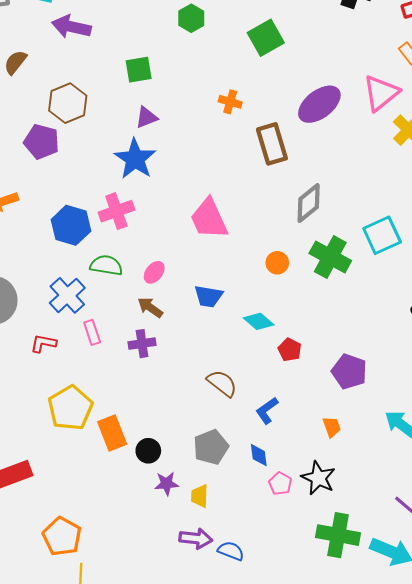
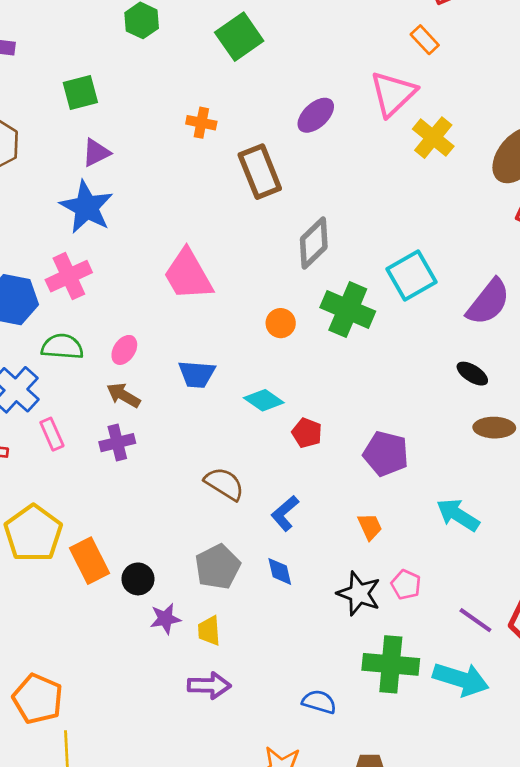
purple ellipse: (319, 104) -> (316, 115), size x0.7
pink pentagon: (280, 484) -> (406, 585), moved
blue semicircle: (231, 551) -> (319, 702), moved

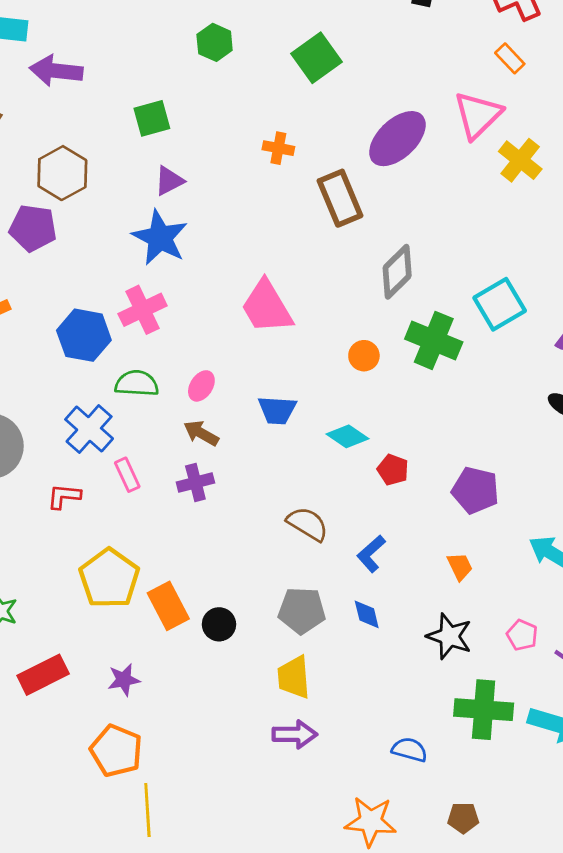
purple ellipse: (316, 115) -> (397, 139), size x1.5
gray pentagon: (218, 567) -> (302, 610), turned 30
pink pentagon: (406, 585) -> (522, 635), moved
purple star: (165, 619) -> (124, 680), moved
yellow trapezoid: (209, 631) -> (294, 677), size x1.4

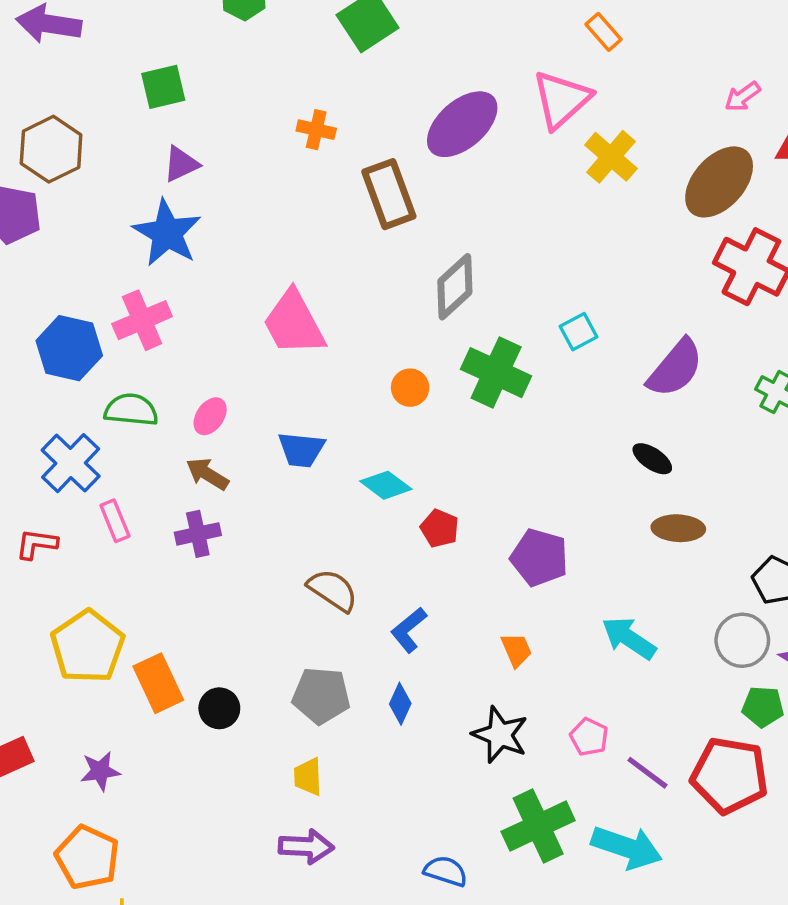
cyan square: (500, 304) -> (578, 332), size x0.6
blue diamond: (367, 614) -> (400, 704), turned 36
yellow trapezoid: (294, 677) -> (308, 777), size x0.7
green cross: (484, 710) -> (538, 826), turned -32

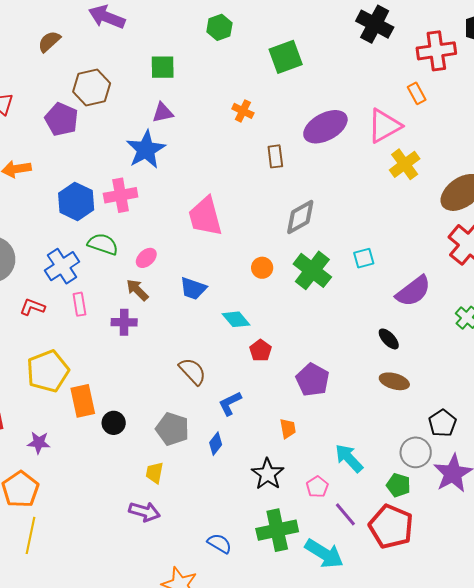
brown rectangle: (389, 194) -> (275, 156), size x0.6
cyan arrow: (629, 638) -> (349, 458), moved
green pentagon: (763, 707) -> (398, 485), moved

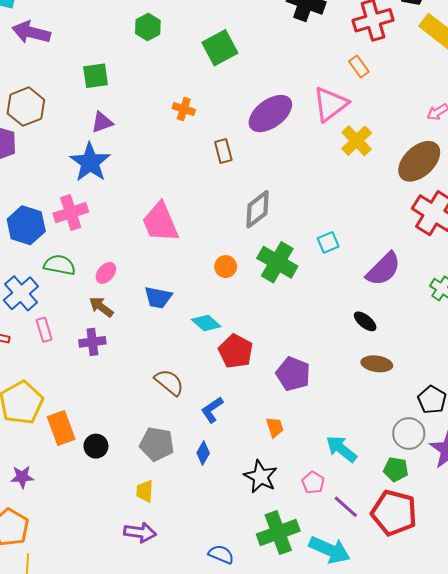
red pentagon: (260, 350) -> (236, 351), size x1.5

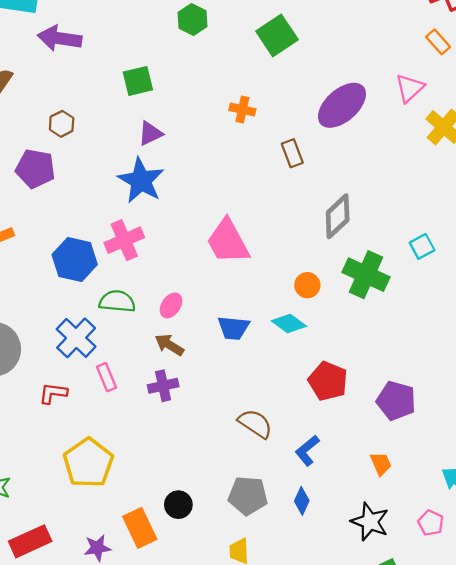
pink triangle: (330, 104) -> (410, 88), size x0.7
brown hexagon: (26, 107) -> (62, 124), size x0.6
cyan diamond: (206, 323) -> (289, 324), moved
orange rectangle: (61, 428) -> (140, 528), moved

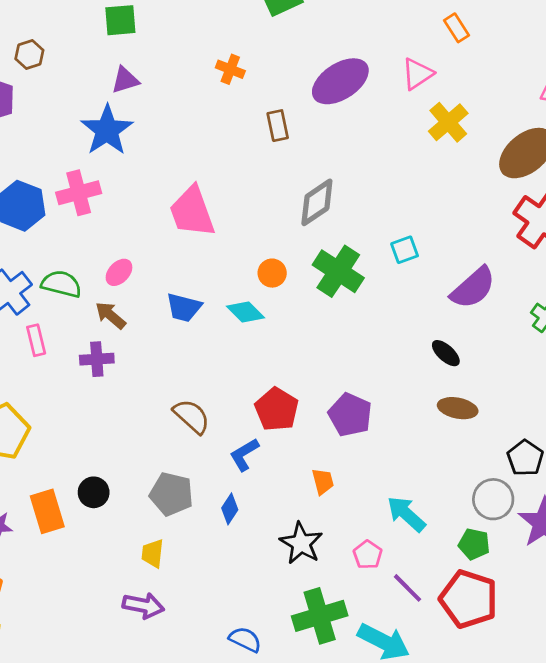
green semicircle: (117, 301) -> (61, 284), moved
red pentagon: (328, 381) -> (277, 409), moved

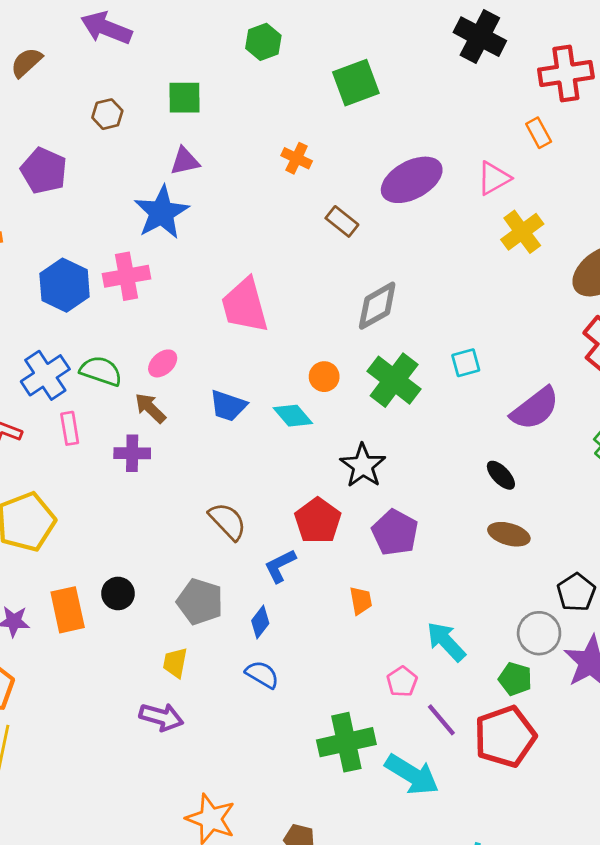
brown hexagon: (29, 54) -> (107, 114), moved
brown rectangle: (278, 126) -> (342, 221), turned -44
black star: (301, 543) -> (363, 466), moved
red pentagon: (469, 599) -> (505, 737), turned 30
blue semicircle: (245, 639) -> (262, 674), moved

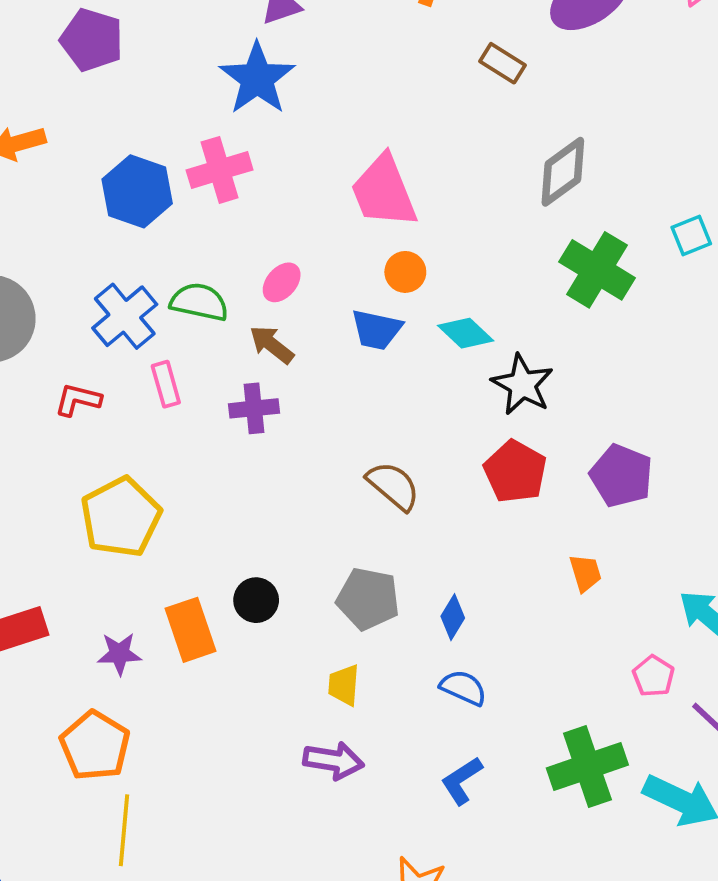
orange circle: (324, 377) -> (405, 272), moved
black star: (363, 466) -> (522, 385), moved
blue L-shape: (280, 566) -> (462, 781), moved

